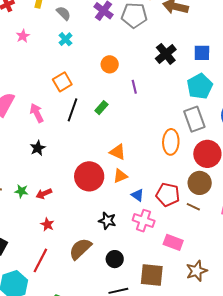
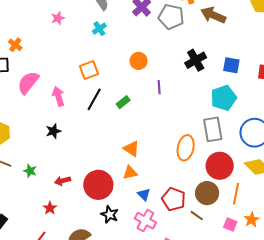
red circle: (89, 176) -> (98, 185), moved
red arrow: (44, 194) -> (63, 181), moved

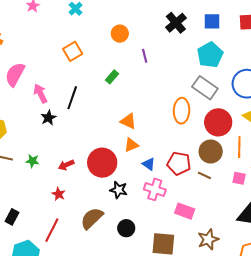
pink arrow: (58, 96) -> (40, 94), moved
black line: (94, 99) -> (72, 98), moved
gray rectangle: (213, 129) -> (205, 88), turned -35

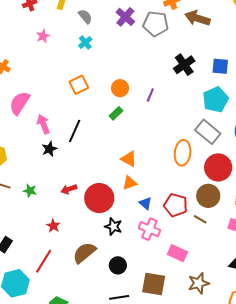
orange circle: (120, 34) -> (120, 88), moved
purple line: (145, 56) -> (150, 95), turned 32
red arrow: (66, 165) -> (69, 189), moved

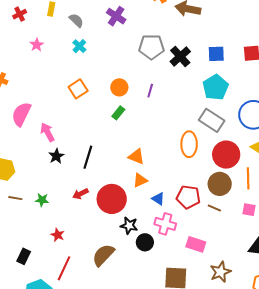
gray pentagon: (156, 24) -> (151, 47), moved
black line: (75, 131) -> (88, 157), moved
red star: (53, 226) -> (58, 235), moved
black circle: (118, 265) -> (145, 242), moved

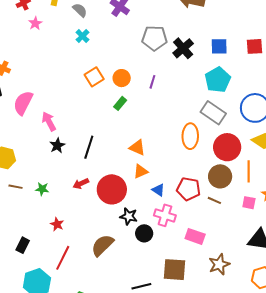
pink star: (37, 45) -> (35, 23), moved
orange square: (78, 89) -> (94, 77), moved

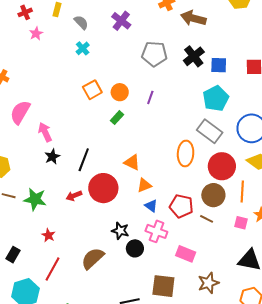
black cross: (183, 48) -> (194, 56), moved
orange triangle: (141, 171) -> (144, 185), moved
green star: (42, 189) -> (35, 199), size x1.6
red circle: (112, 189) -> (103, 188), moved

